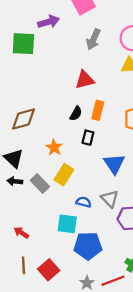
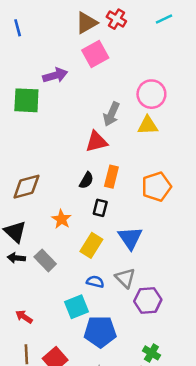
gray arrow: (93, 39) -> (111, 114), moved
yellow rectangle: (64, 175) -> (91, 245), moved
cyan square: (67, 224) -> (76, 307), turned -30

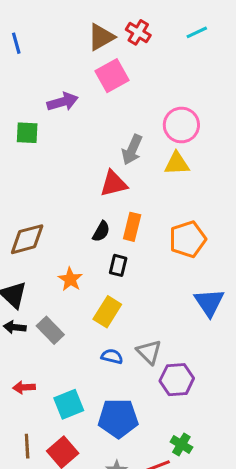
green square: (26, 100) -> (27, 133), size x0.7
blue triangle: (130, 238) -> (209, 302), moved
cyan square: (76, 307) -> (69, 404), moved
red arrow: (24, 317) -> (24, 387), moved, turned -36

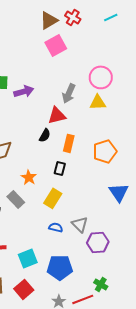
purple arrow: (63, 102) -> (24, 91), moved
black semicircle: (101, 231) -> (45, 135), moved
gray rectangle: (50, 330) -> (16, 199), moved

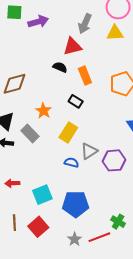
black semicircle: (45, 135) -> (60, 67), turned -96
orange rectangle: (69, 143) -> (85, 75), turned -36
black rectangle: (60, 168) -> (76, 101), turned -72
gray triangle: (80, 224) -> (89, 151), moved, turned 42
purple hexagon: (98, 242) -> (114, 160), moved

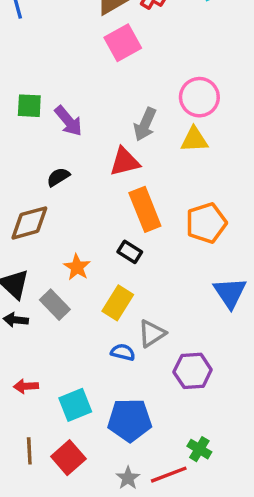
purple arrow: (38, 22) -> (68, 121), turned 66
black semicircle: (60, 67) -> (58, 177), moved, turned -56
orange rectangle: (85, 75) -> (145, 209), size x1.4
purple hexagon: (114, 160) -> (193, 371), moved

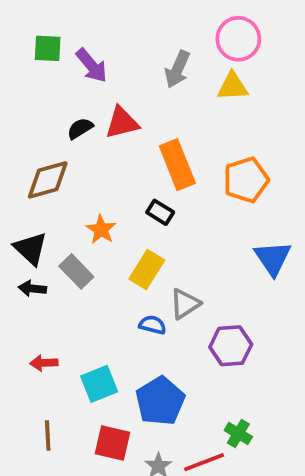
red triangle: (125, 162) -> (122, 123), moved
blue pentagon: (130, 420) -> (160, 401), turned -30
red square: (68, 458) -> (112, 443), moved, turned -36

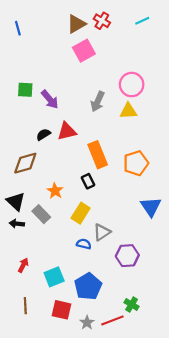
black rectangle: (160, 212) -> (88, 181), turned 32
red arrow: (44, 363) -> (23, 265), turned 120

